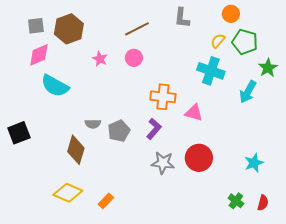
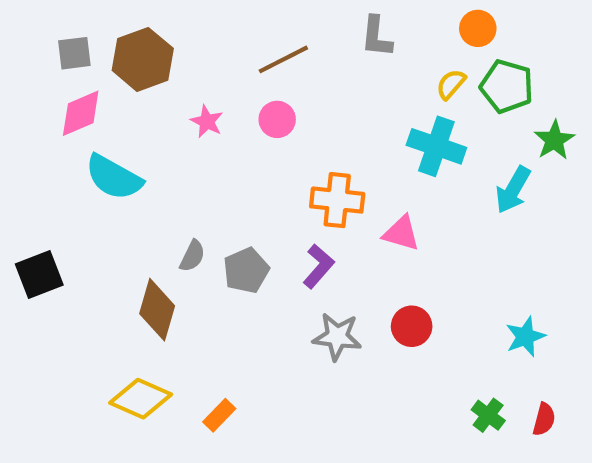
gray semicircle: (93, 124) -> (192, 256), turned -63
red circle: (199, 158) -> (412, 326), size x0.7

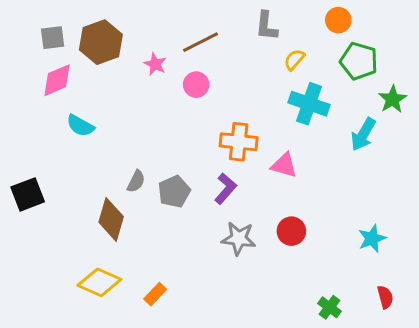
yellow semicircle: (451, 84) -> (294, 60), moved
pink star: (207, 121) -> (155, 64), moved
cyan semicircle: (114, 177) -> (80, 126), size x0.7
green cross: (488, 415) -> (330, 307), moved
red semicircle: (544, 419) -> (385, 297), turned -30

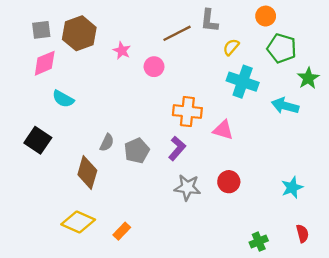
brown line: (201, 42) -> (177, 33), moved
cyan arrow: (363, 134) -> (285, 106), turned 75
black square: (28, 194) -> (38, 140), moved, turned -35
green cross: (330, 307) -> (259, 242), turned 30

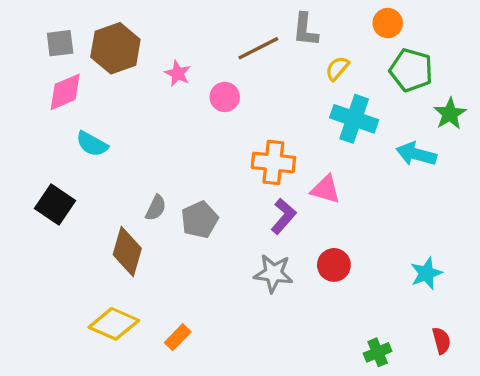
purple L-shape: (177, 148) -> (283, 216), moved

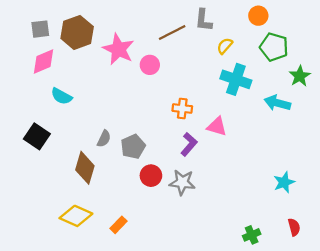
pink star: (178, 73) -> (118, 49), size x1.8
orange cross: (273, 162) -> (182, 109), size x0.7
red circle: (334, 265) -> (151, 176), moved

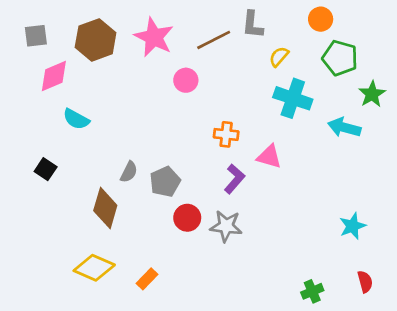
gray square: (40, 29) -> (36, 36), moved
pink star: (118, 49) -> (154, 37), moved
black square: (37, 136) -> (46, 169), size x0.7

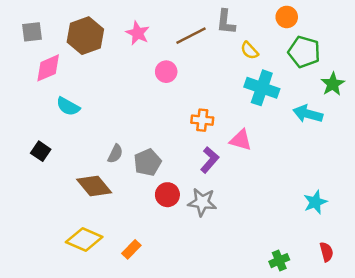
pink star: (154, 37) -> (138, 33), size x0.7
yellow semicircle: (279, 57) -> (249, 51), turned -84
brown diamond: (105, 208) -> (94, 186), turned -56

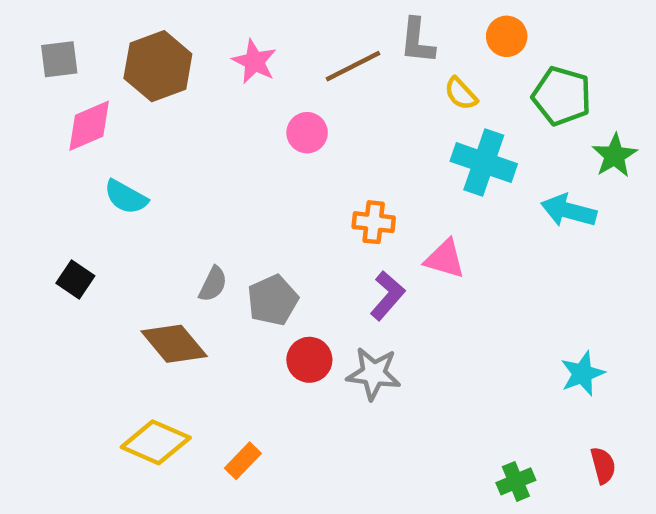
orange circle: (287, 17) -> (507, 36), moved

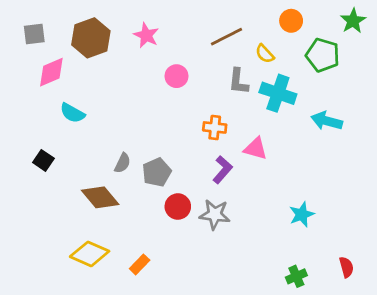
gray L-shape: (417, 41) -> (238, 81), moved
brown line: (353, 66) -> (227, 37), moved
green star: (615, 156) -> (353, 21), moved
cyan star: (582, 374) -> (302, 214), moved

